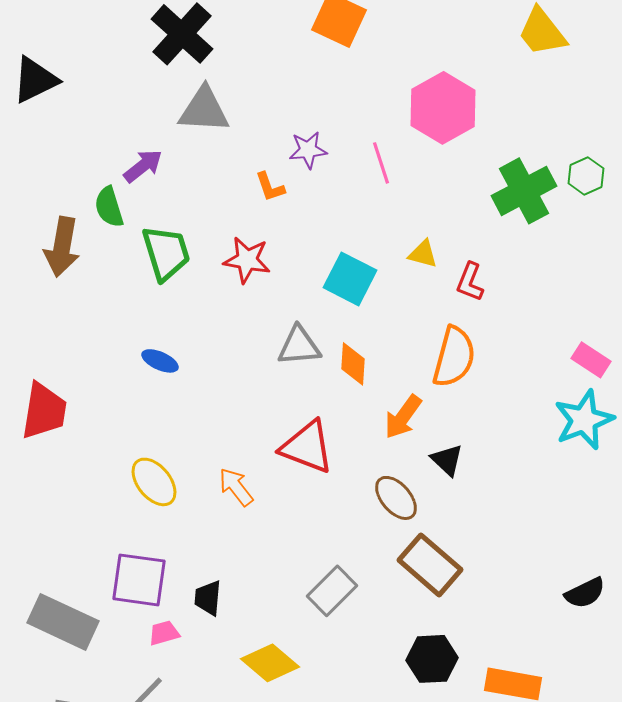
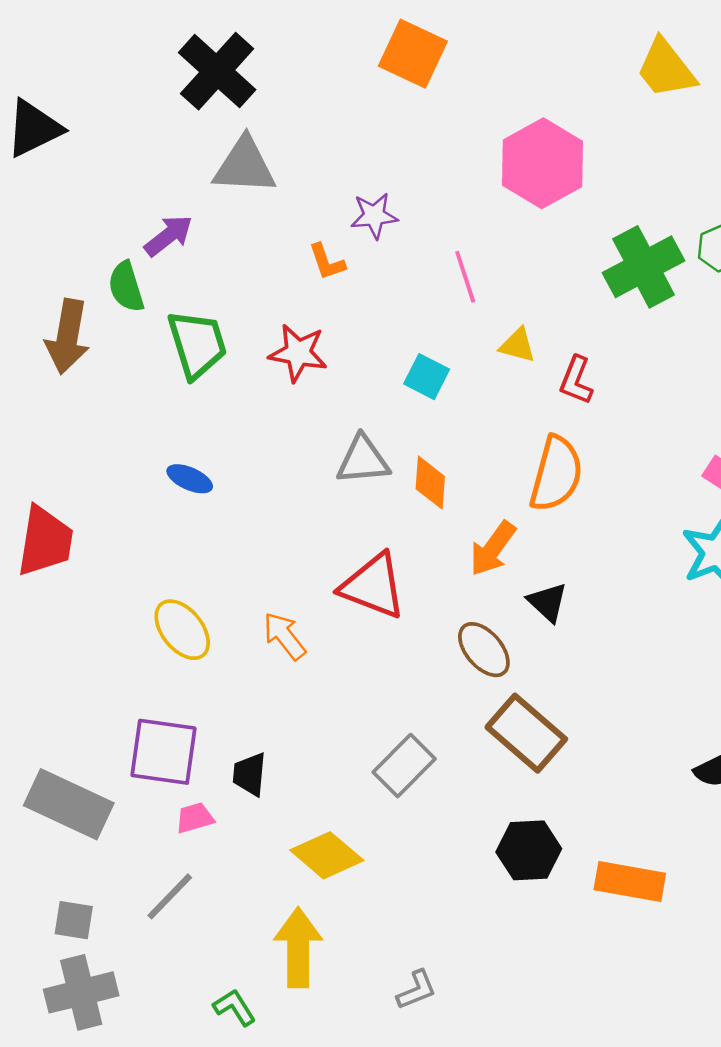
pink line: (381, 163) -> (465, 277), moved
cyan square: (350, 279) -> (427, 377), size x0.7

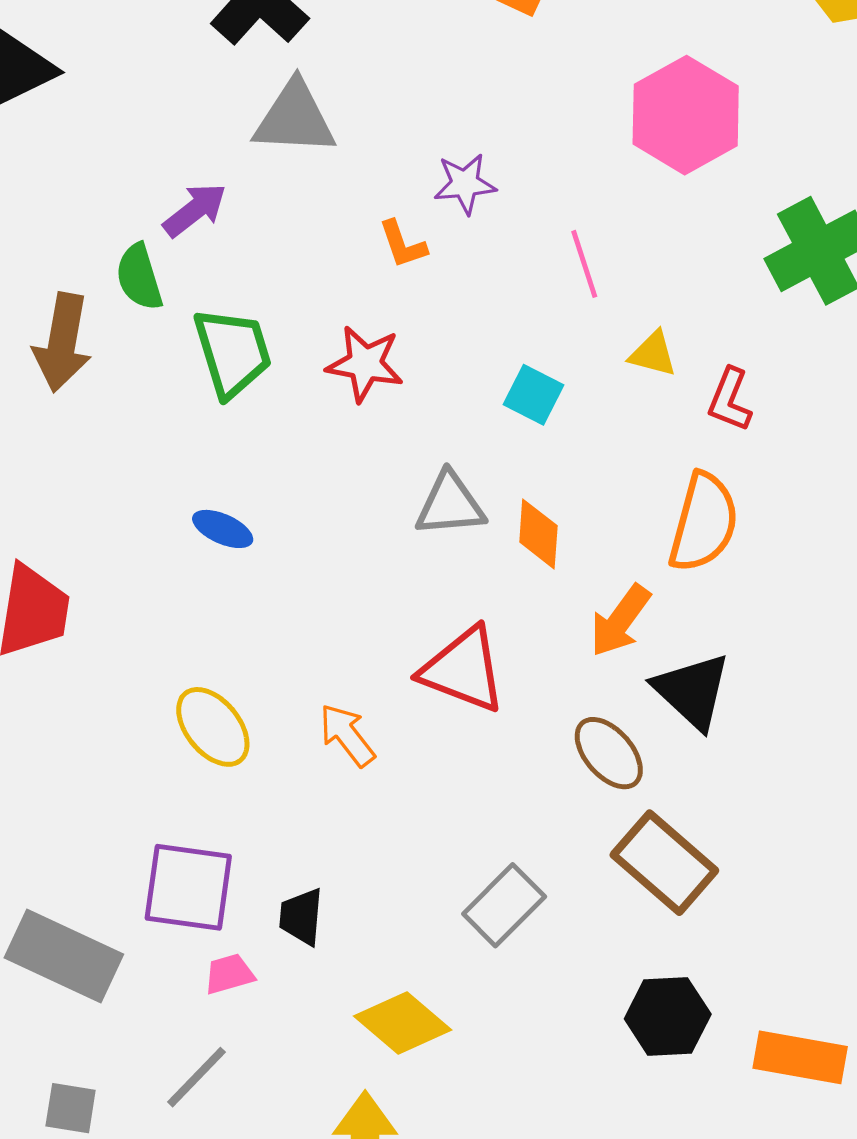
black triangle: (548, 602) -> (692, 691), size x1.5

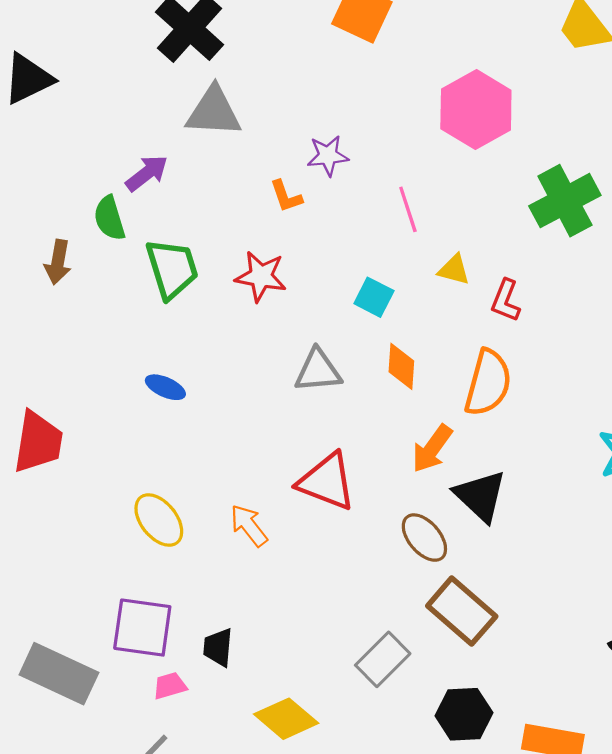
brown arrow: (62, 342) -> (58, 262), size x0.7
orange diamond: (538, 534) -> (401, 366), moved
gray rectangle: (504, 905) -> (383, 659), moved

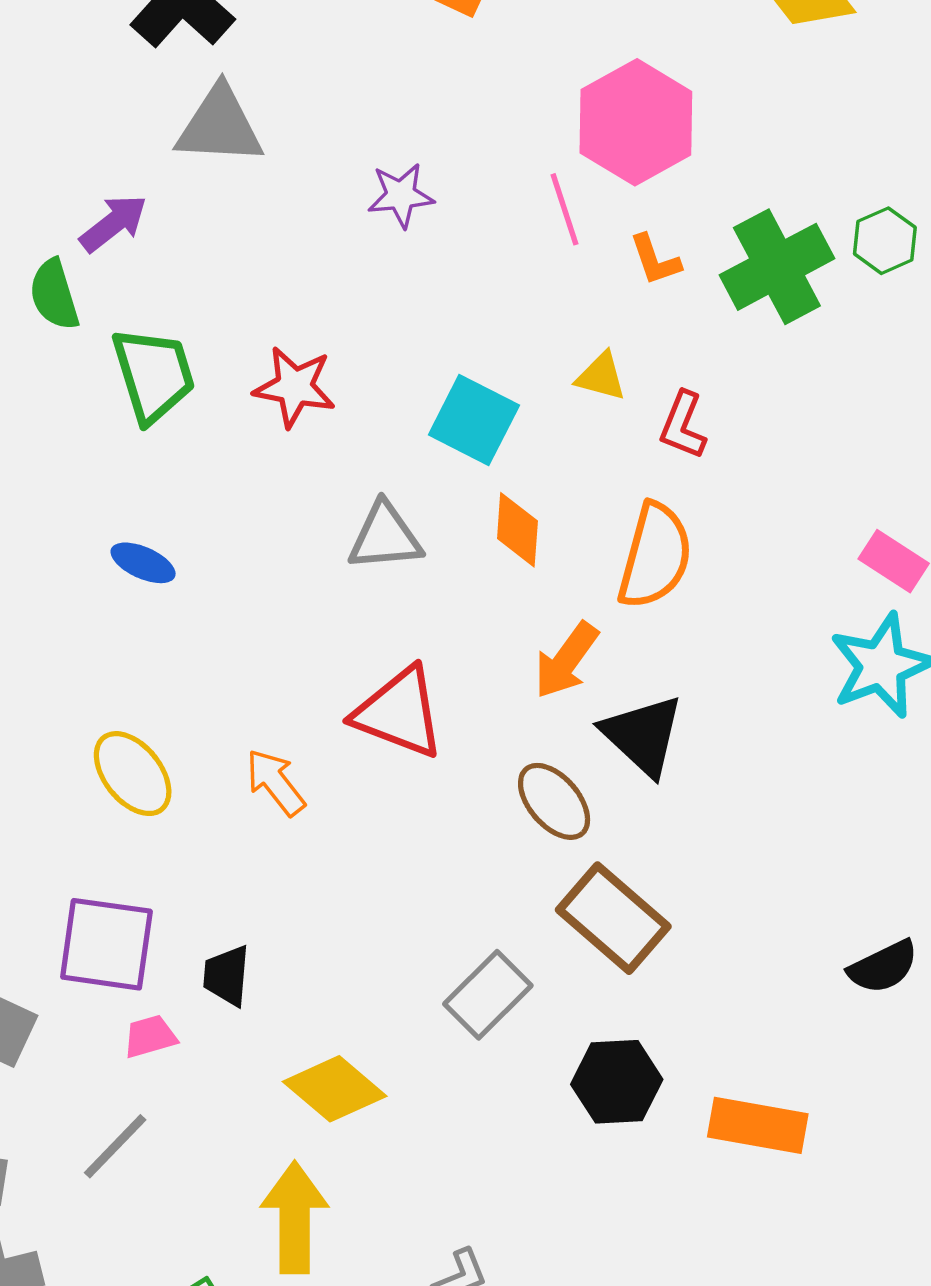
orange L-shape: (286, 196) -> (655, 260), moved
pink line: (408, 209) -> (564, 209), moved
cyan square: (374, 297) -> (474, 420), size x1.4

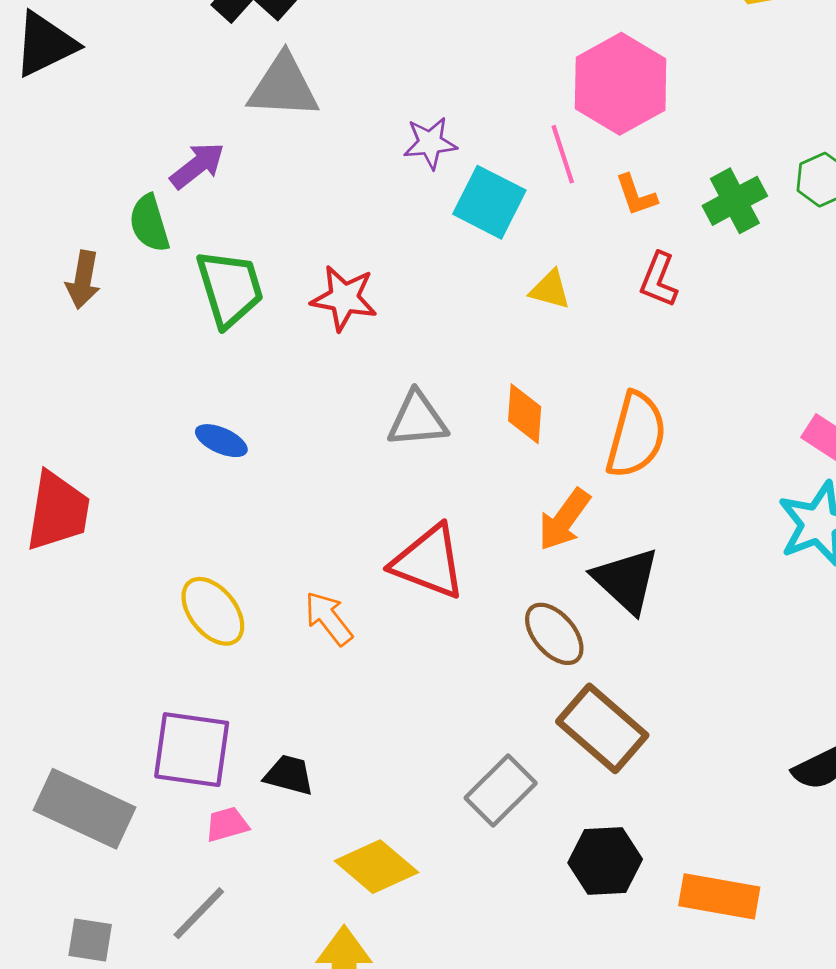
green cross: (777, 267) -> (735, 201), size x0.7
yellow triangle: (601, 376) -> (550, 290), moved
cyan square: (474, 420) -> (489, 202), moved
red L-shape: (683, 425) -> (659, 280), moved
black trapezoid: (227, 976) -> (289, 775), turned 100

